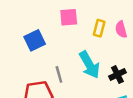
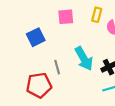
yellow rectangle: (99, 28) -> (97, 15), moved

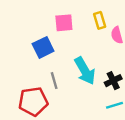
yellow rectangle: (97, 15) -> (100, 20), turned -32
blue square: (36, 37) -> (43, 47), moved

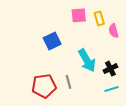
pink square: (64, 23) -> (79, 15), moved
gray line: (54, 81) -> (68, 82), moved

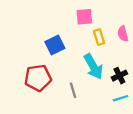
yellow rectangle: (99, 18) -> (99, 37), moved
red pentagon: (44, 86) -> (38, 78), moved

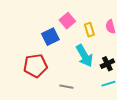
pink square: (84, 17) -> (67, 21), moved, turned -35
gray line: (73, 90) -> (66, 87), moved, turned -64

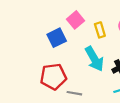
red pentagon: (35, 66) -> (53, 77), moved

